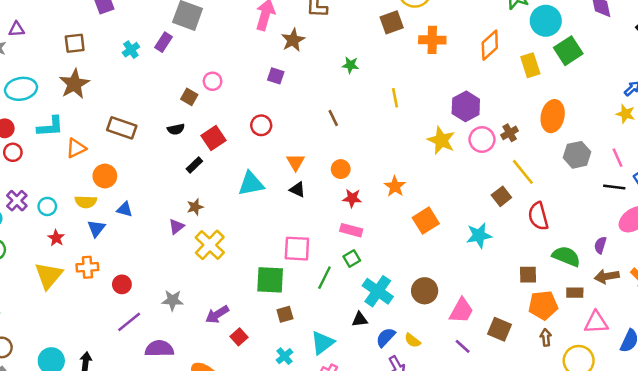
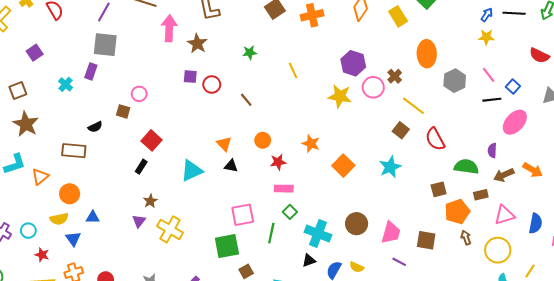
red circle: (261, 125) -> (212, 84), moved
black semicircle: (176, 129) -> (95, 127), moved

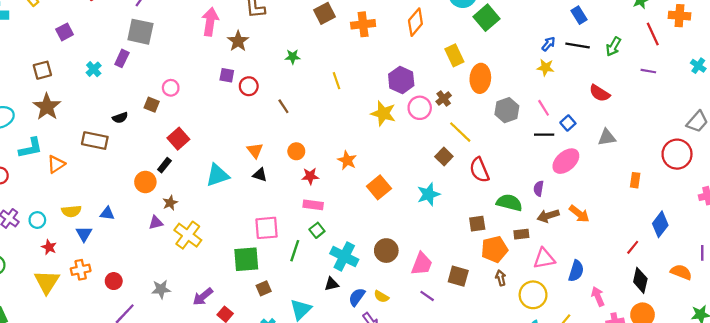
yellow rectangle: (398, 16) -> (454, 55), moved
orange circle: (70, 194) -> (145, 182), moved
purple triangle: (139, 221) -> (156, 223), turned 32

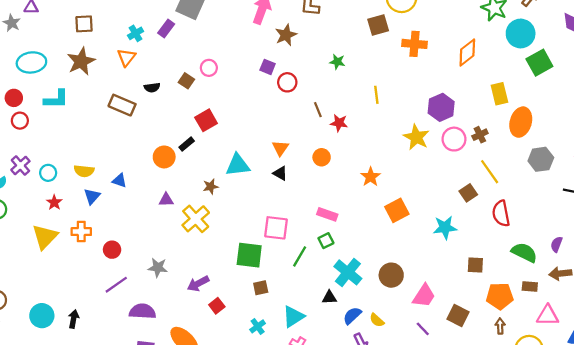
orange triangle: (56, 164) -> (126, 57), moved, turned -30
red star: (310, 176) -> (339, 123), moved
brown star: (170, 203) -> (211, 186), moved
brown square: (477, 224) -> (475, 265), moved

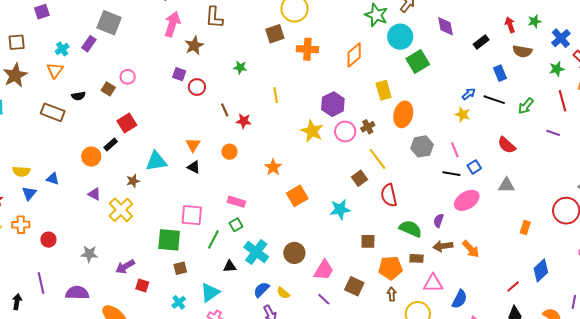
purple triangle: (166, 200) -> (94, 194), turned 32
purple line: (116, 285) -> (41, 283), moved, turned -65
black triangle: (329, 297) -> (230, 266), moved
red square: (217, 306) -> (142, 285), turned -32

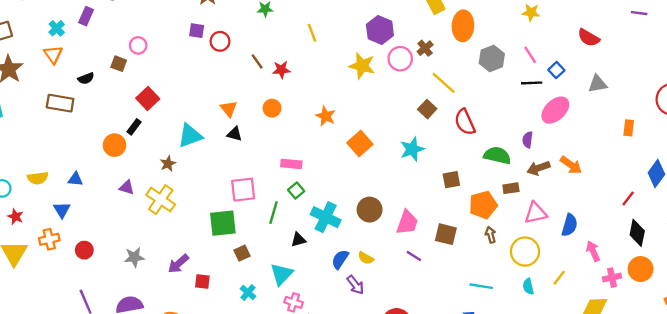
blue triangle: (29, 193) -> (62, 210), moved

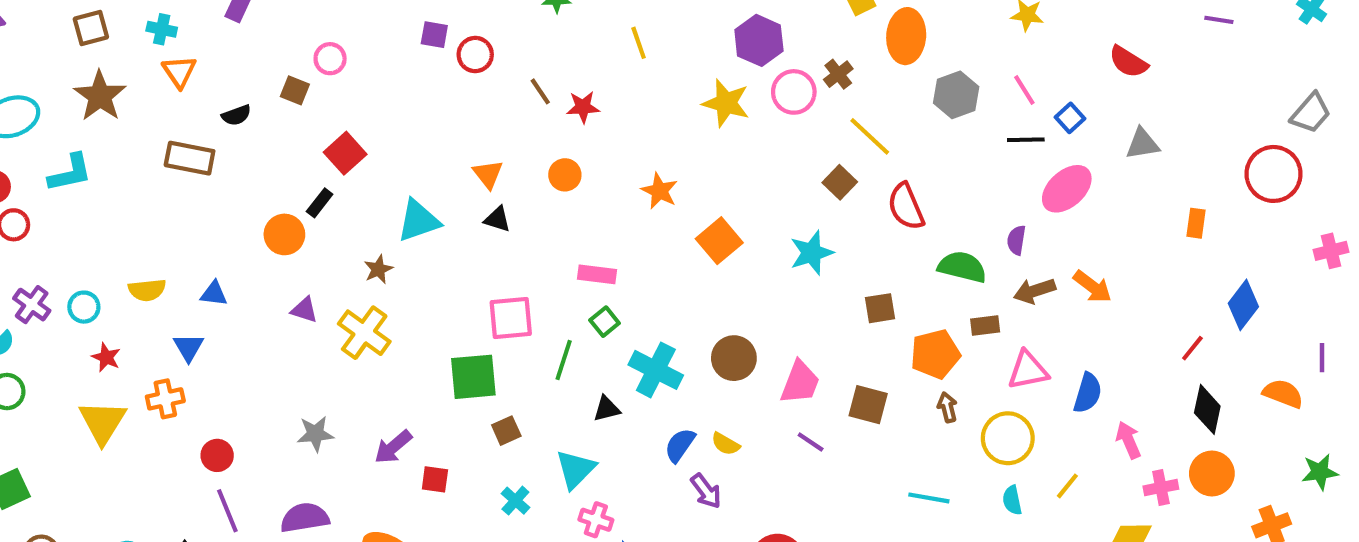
cyan cross: (57, 28) -> (162, 29), moved, turned -35
red circle: (84, 250) -> (217, 455), moved

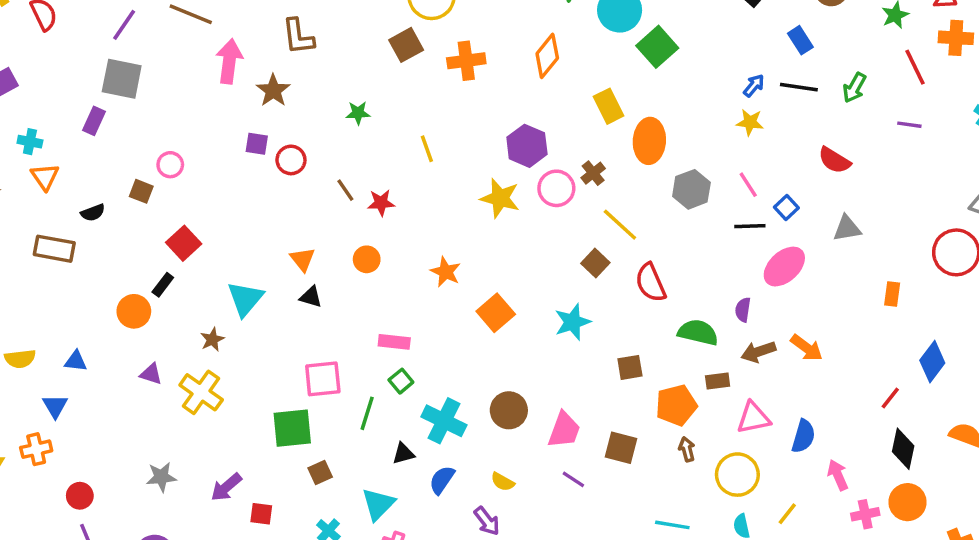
cyan triangle: (419, 221) -> (245, 299), turned -30
blue semicircle: (680, 445) -> (442, 480), moved

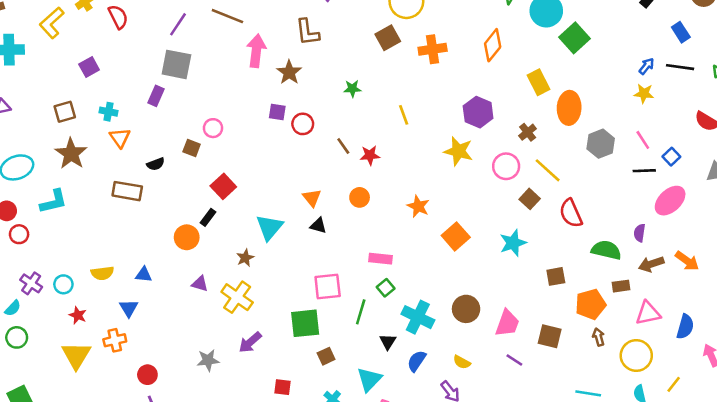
pink circle: (556, 188) -> (506, 166), moved
black triangle: (403, 454) -> (388, 342), turned -42
purple arrow: (226, 487) -> (250, 342), moved

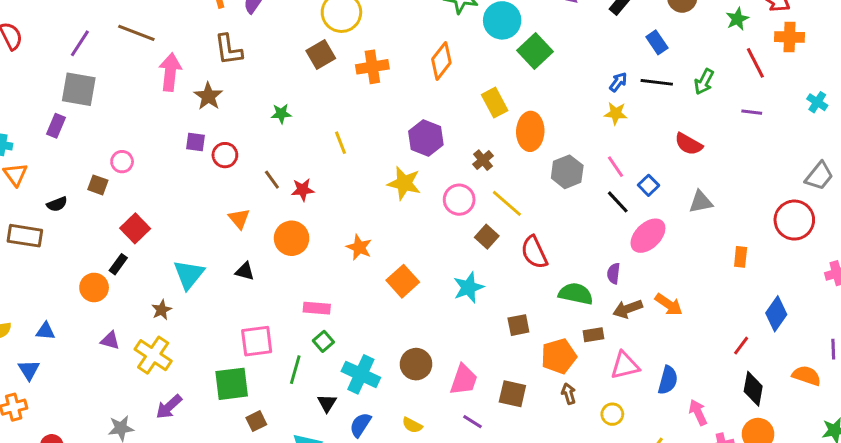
black line: (644, 171) -> (618, 202), turned 50
orange circle: (360, 197) -> (292, 238), size x1.5
orange triangle: (312, 198) -> (239, 219), moved
yellow circle: (636, 356) -> (612, 414), size x0.6

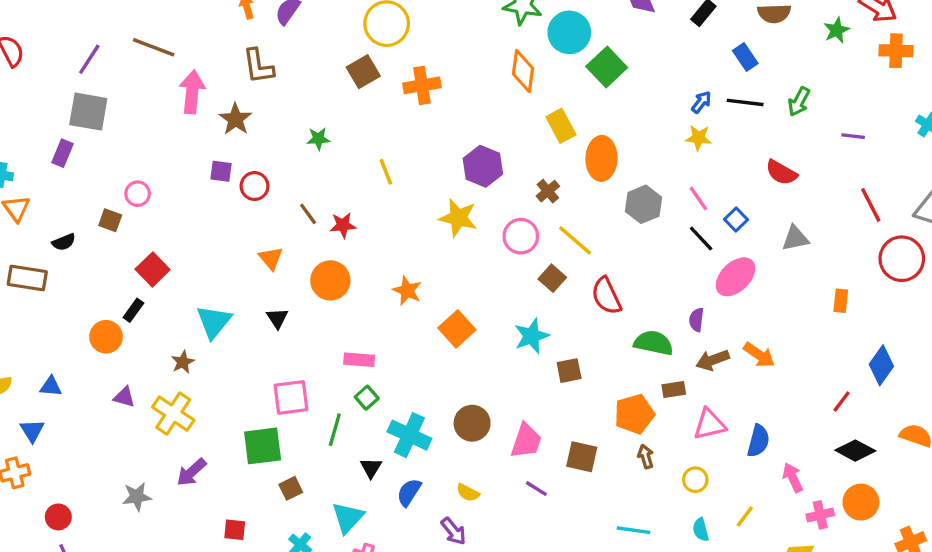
orange diamond: (441, 61) -> (523, 71), moved, turned -30
red line: (755, 63) -> (871, 205), moved
black triangle: (245, 271) -> (277, 318), turned 42
brown square: (518, 325) -> (569, 371), moved
black diamond: (753, 389) -> (855, 451), turned -72

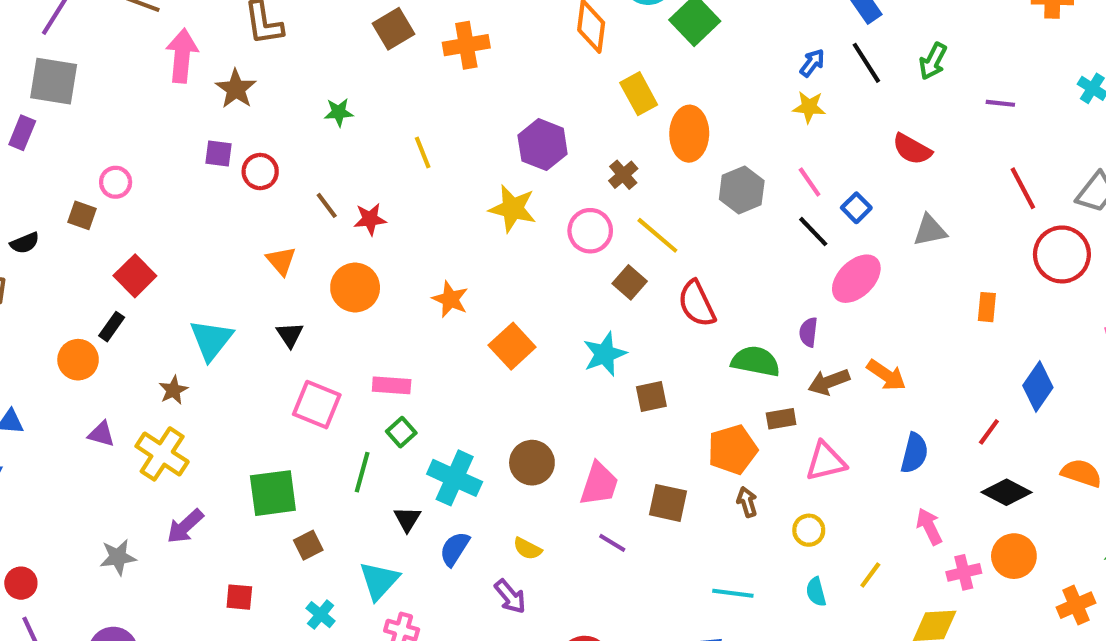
black line: (745, 102) -> (866, 63), turned 51
pink square: (291, 397) -> (317, 405), moved, turned 30
blue semicircle: (758, 441) -> (914, 453), moved

